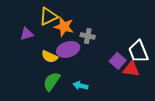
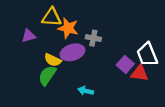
yellow triangle: (48, 16) -> (52, 17), turned 30
green semicircle: (52, 81) -> (47, 75), moved

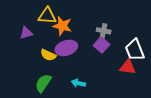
gray cross: (93, 38) -> (104, 31), moved
purple square: (125, 64) -> (102, 45), moved
green semicircle: (47, 75) -> (43, 83), moved

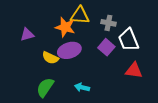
yellow triangle: (47, 16) -> (80, 16), moved
gray cross: (104, 31) -> (108, 23), moved
white trapezoid: (135, 50) -> (129, 40), moved

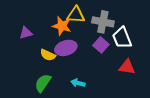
gray cross: (108, 23) -> (103, 22), size x1.5

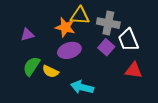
yellow semicircle: (48, 55) -> (50, 71), moved
green semicircle: (43, 83) -> (32, 66), moved
cyan arrow: (78, 83) -> (82, 87), size x1.5

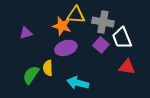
green semicircle: (32, 66) -> (31, 75), moved
yellow semicircle: (50, 71) -> (48, 68), turned 63

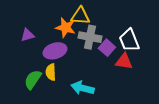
gray cross: (103, 22) -> (90, 37), moved
purple ellipse: (66, 48) -> (55, 51), moved
red triangle: (127, 67) -> (124, 61), moved

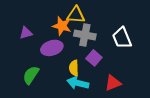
purple square: (107, 48) -> (94, 58), moved
red triangle: (124, 61) -> (113, 83), moved, turned -30
yellow semicircle: (51, 72) -> (74, 68), moved

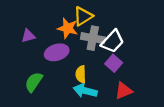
yellow triangle: (76, 15) -> (83, 16), turned -36
white trapezoid: (122, 38) -> (113, 41), moved, turned -115
purple square: (94, 58) -> (114, 63), moved

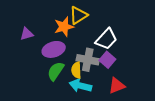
orange star: (68, 28) -> (64, 27), turned -30
gray cross: (93, 38) -> (88, 60), moved
green semicircle: (34, 82) -> (56, 71), moved

